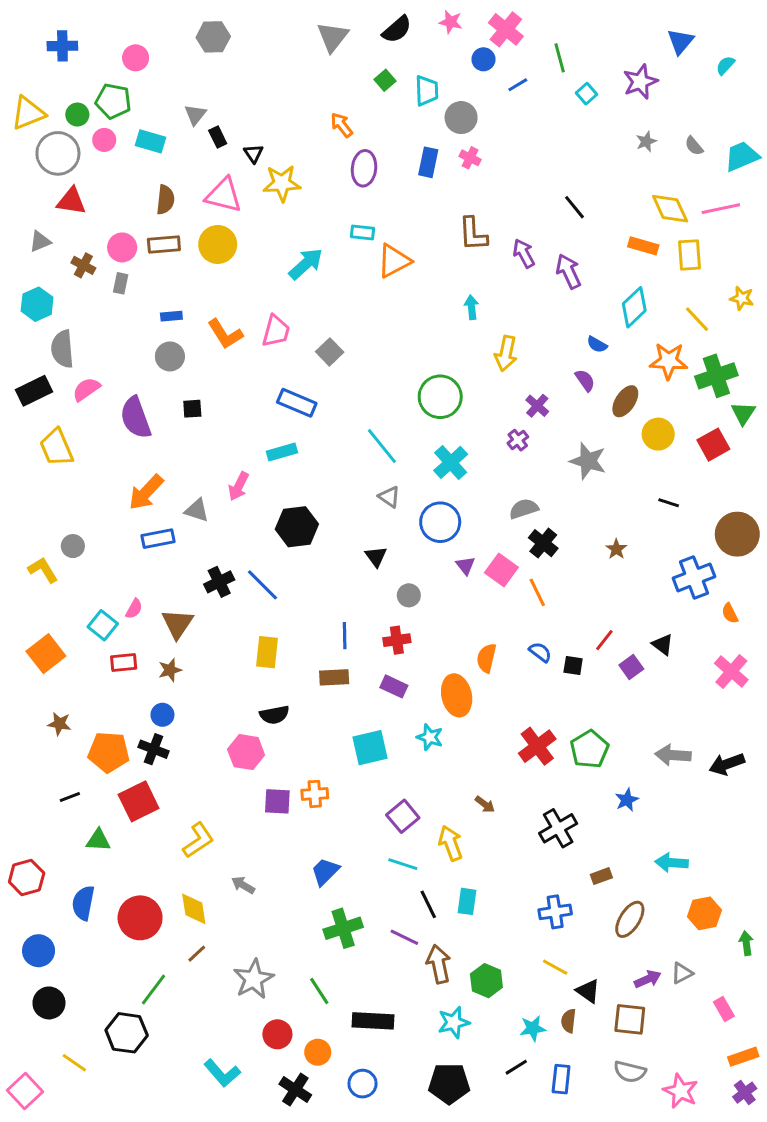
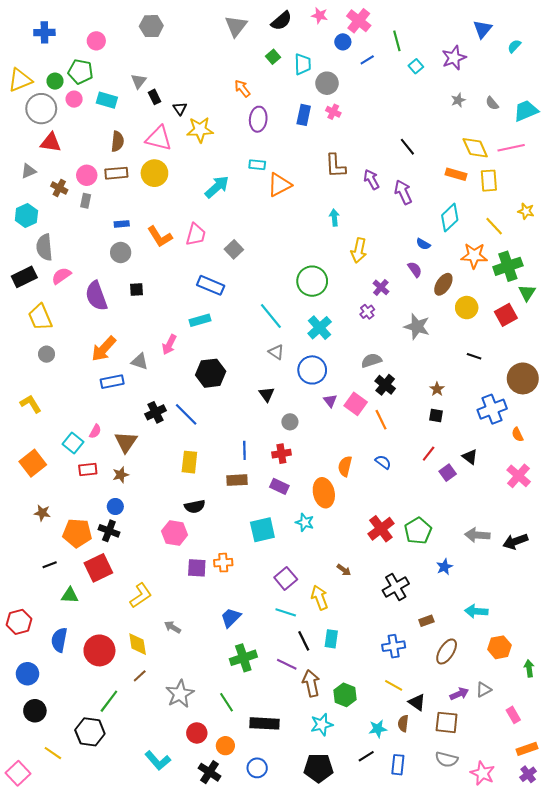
gray circle: (73, 546) -> (47, 354), moved
black square: (573, 666) -> (436, 415), moved

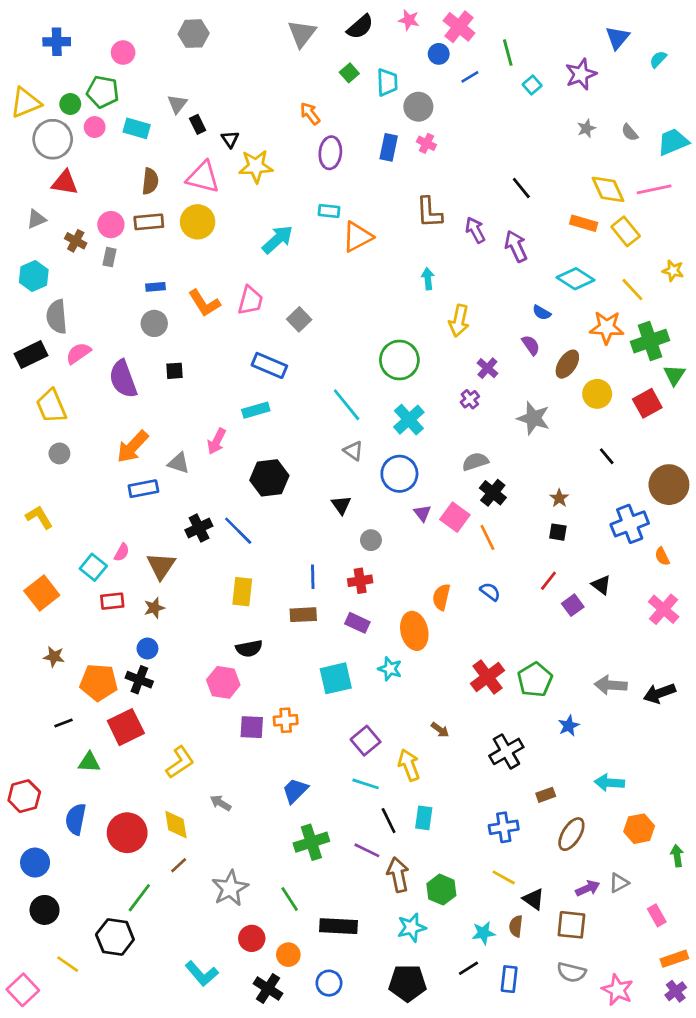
yellow rectangle: (489, 181) -> (626, 231), turned -35
cyan diamond: (450, 218) -> (575, 279), turned 76
black line: (474, 356) -> (607, 456), turned 32

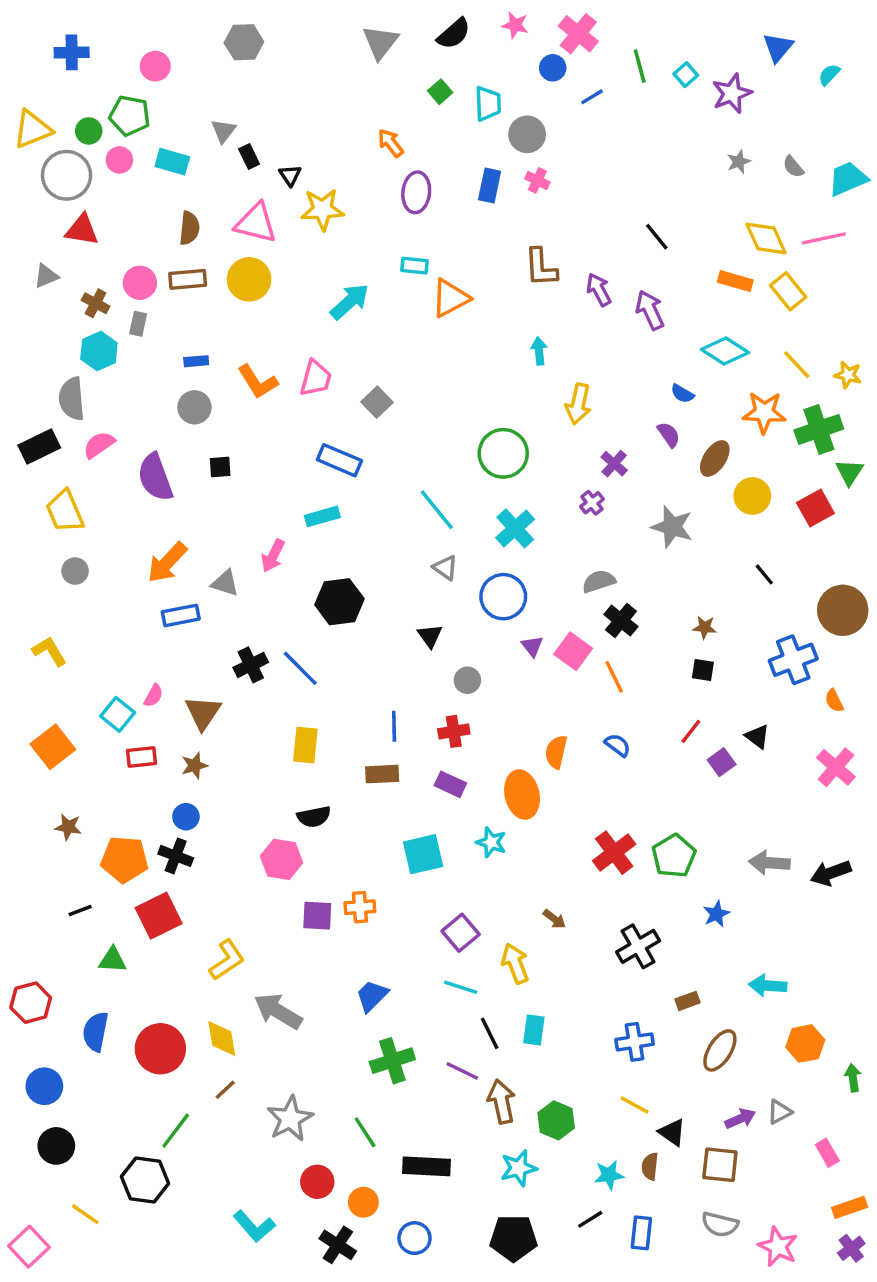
cyan square: (532, 85) -> (686, 75), moved
yellow star: (673, 271) -> (848, 375), moved
cyan hexagon: (34, 276) -> (99, 351), moved
brown star: (559, 498) -> (705, 627), turned -30
gray arrow: (221, 803) -> (278, 1011), size x1.8

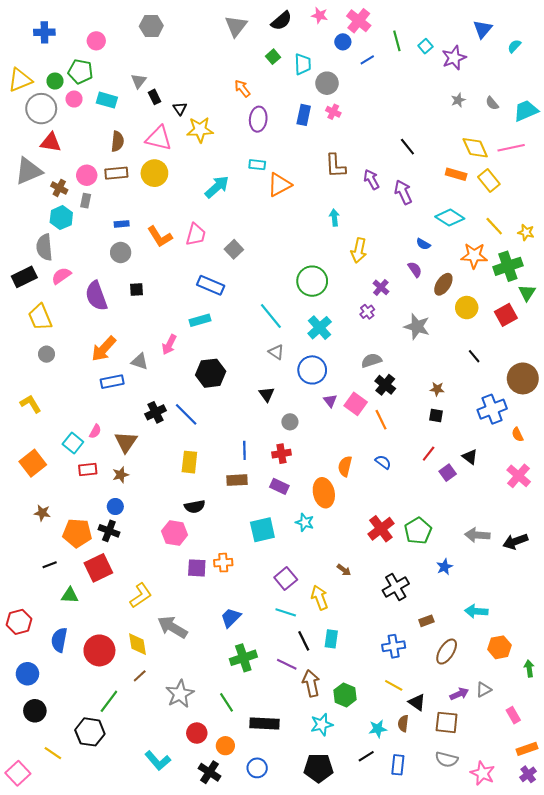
gray triangle: (46, 276) -> (29, 171), size x1.8

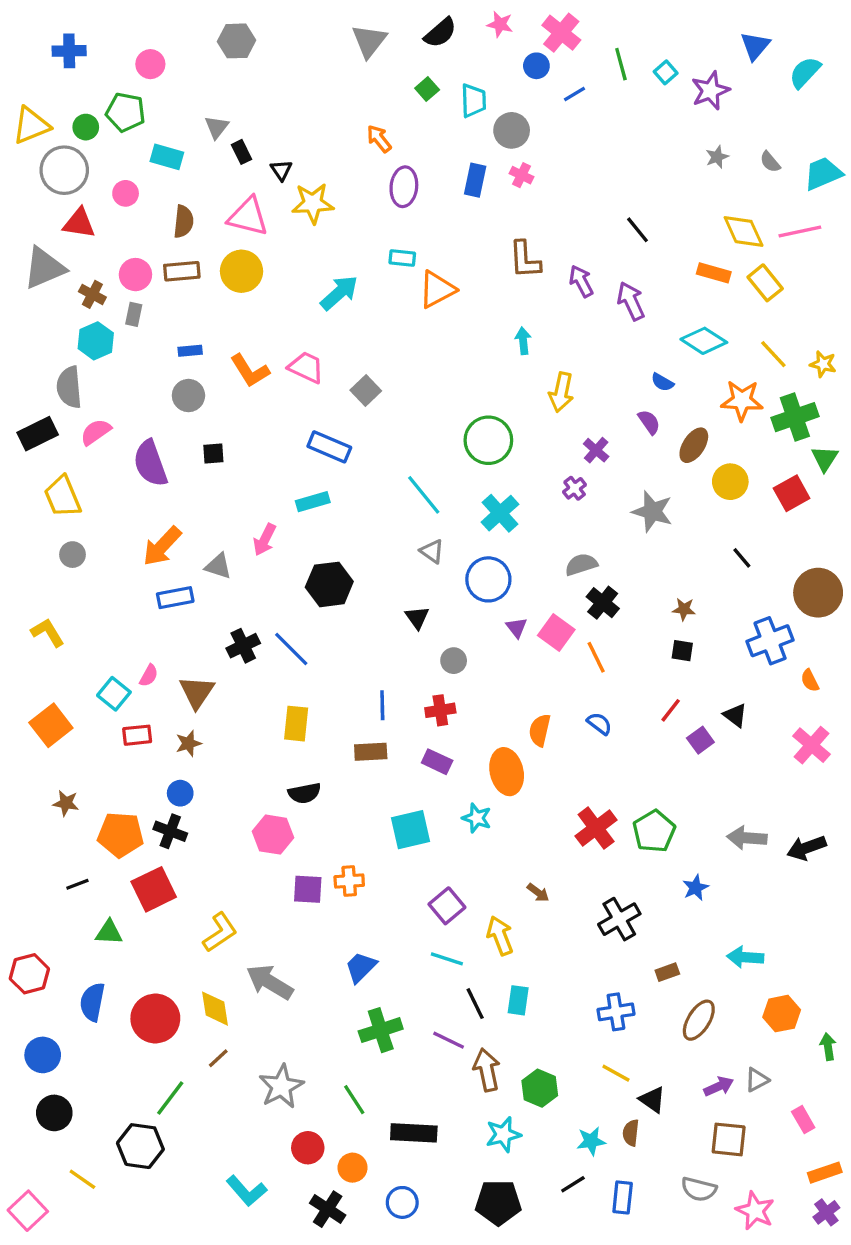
cyan semicircle: (514, 46) -> (805, 72), size x1.5
pink circle: (74, 99) -> (126, 193), moved
pink trapezoid: (196, 235) -> (306, 367), turned -80
brown square: (447, 722) -> (729, 1139), moved

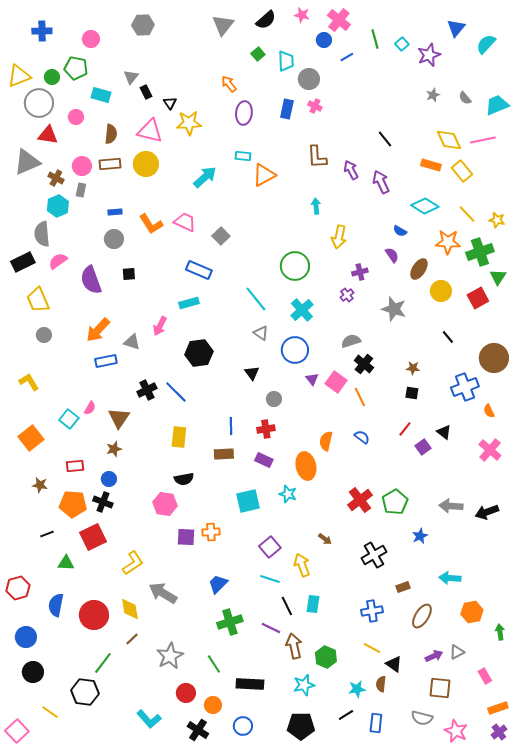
purple cross: (596, 450) -> (360, 272), turned 35
red rectangle: (137, 735) -> (75, 466), moved

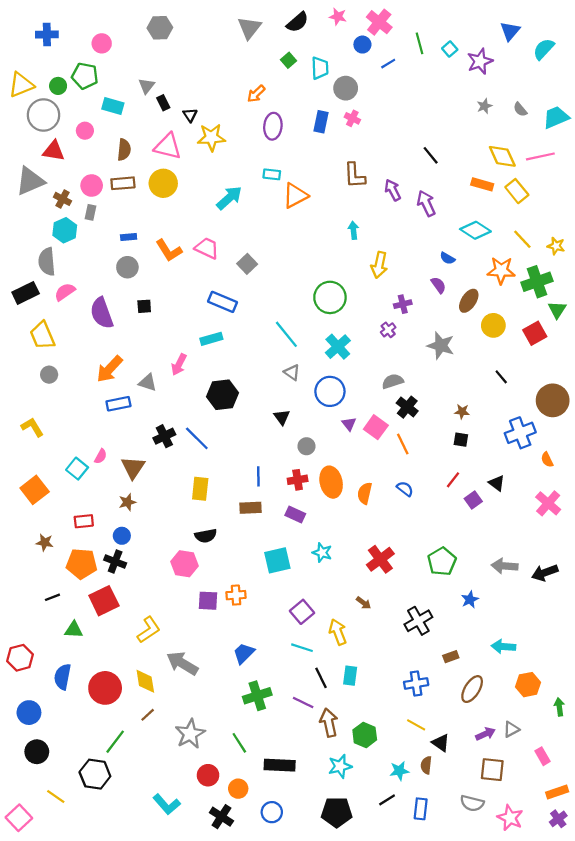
orange arrow: (229, 84) -> (256, 94), turned -96
orange ellipse: (306, 466) -> (331, 482), moved
red cross: (360, 500) -> (380, 559), moved

